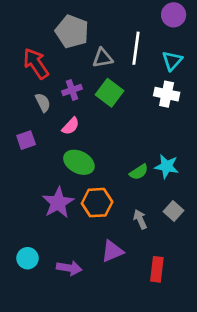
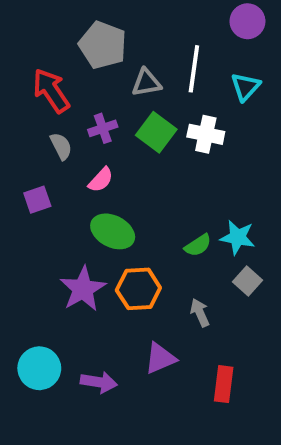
white cross: (167, 94) -> (206, 134), moved
gray square: (174, 211) -> (247, 281), moved
cyan circle: (27, 258) -> (39, 368), size x1.4

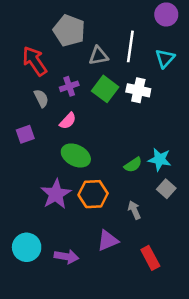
red rectangle: (224, 384) -> (150, 258), turned -35

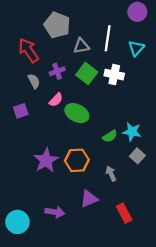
green ellipse: (76, 155) -> (77, 113), moved
cyan circle: (27, 247) -> (17, 222), moved

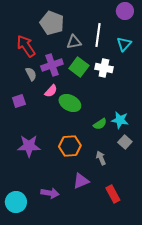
purple cross: (57, 71) -> (52, 65), size x1.5
purple star: (46, 160) -> (29, 146), moved, turned 30

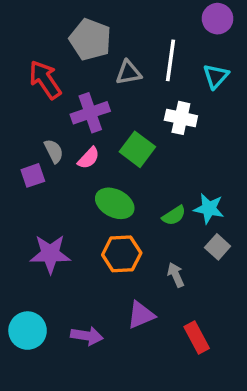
green square: (79, 67) -> (137, 149), moved
gray semicircle: (31, 74) -> (54, 151), moved
green ellipse: (70, 103) -> (115, 203), moved
cyan circle: (16, 202) -> (28, 331), moved

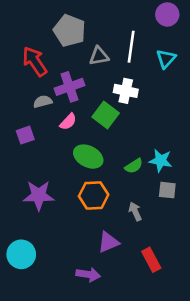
white cross: (181, 118) -> (126, 91), moved
gray semicircle: (54, 151) -> (43, 102), moved, turned -78
gray square: (218, 247) -> (167, 190), turned -36
purple arrow: (87, 336) -> (88, 274), moved

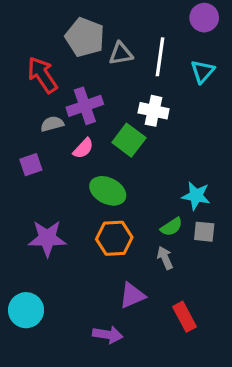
gray triangle: (99, 56) -> (121, 54), moved
green semicircle: (134, 166) -> (171, 227), moved

